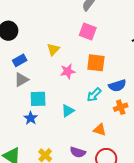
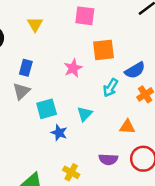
yellow triangle: (53, 49) -> (35, 24), moved
blue rectangle: (20, 60) -> (26, 68), moved, turned -32
blue star: (31, 118) -> (59, 133), moved

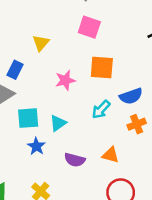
yellow triangle: (35, 24) -> (41, 43), moved
cyan triangle: (85, 114) -> (58, 123), moved
purple semicircle: (108, 159) -> (75, 160), moved

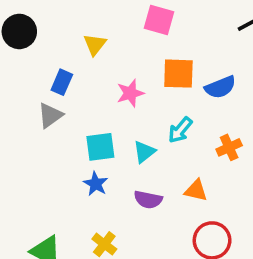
blue semicircle: (131, 96) -> (220, 87), moved
cyan square: (28, 118) -> (100, 147), moved
cyan triangle: (58, 123) -> (144, 152), moved

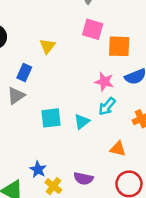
orange square: (178, 74) -> (119, 46), moved
pink star: (130, 93) -> (104, 82), moved, turned 30
blue star: (96, 184) -> (38, 169), moved
purple semicircle: (148, 200) -> (83, 179), moved

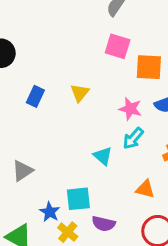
yellow triangle: (47, 46) -> (80, 93), moved
gray triangle: (16, 96) -> (22, 171), moved
cyan square: (51, 118) -> (78, 199), moved
cyan triangle: (82, 122) -> (103, 156), turned -42

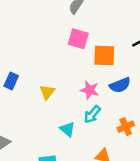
yellow triangle: (80, 93) -> (47, 92), moved

